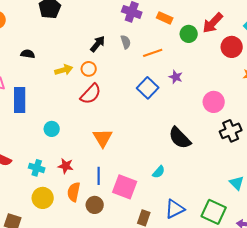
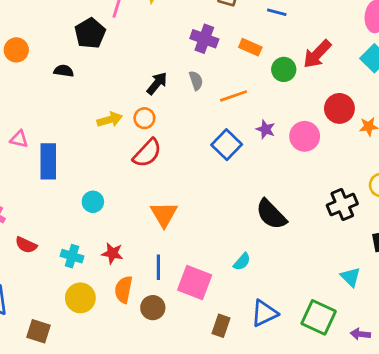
red circle: (232, 47) -> (339, 108), moved
black semicircle: (28, 54) -> (64, 71), moved
pink circle: (214, 102) -> (305, 136), moved

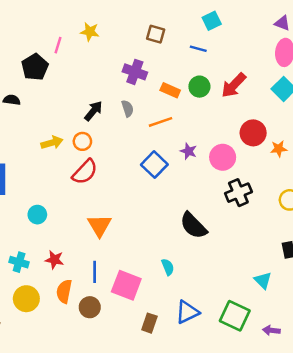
orange rectangle: (250, 47) -> (170, 90), moved
green circle: (284, 69) -> (199, 87), moved
black cross: (342, 205) -> (238, 193), moved
cyan semicircle: (242, 262) -> (168, 267), turned -63

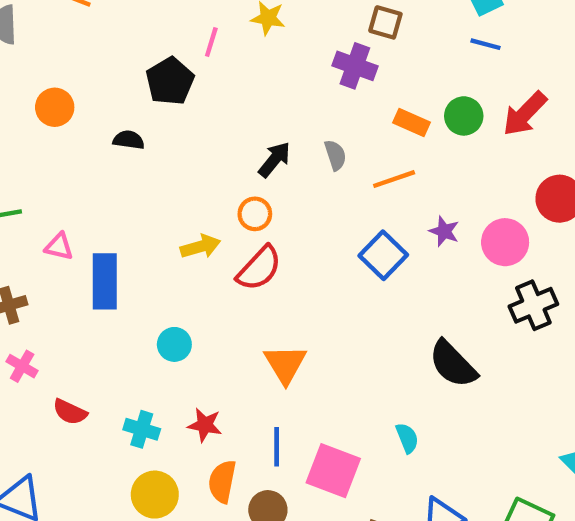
blue line: (198, 49) -> (485, 44), moved
purple cross: (135, 72) -> (355, 66), moved
yellow arrow: (52, 143) -> (200, 247), moved

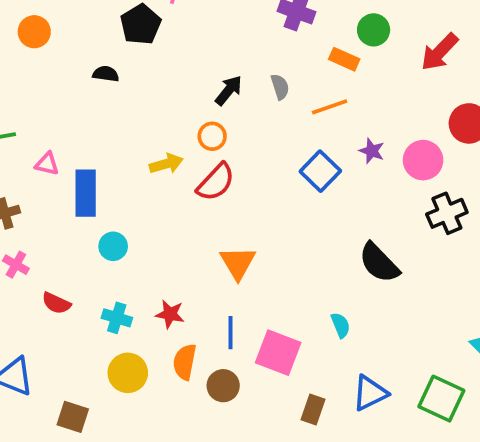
orange circle: (55, 107) -> (34, 32), moved
green circle: (464, 116) -> (374, 30), moved
cyan circle: (174, 344) -> (113, 246), moved

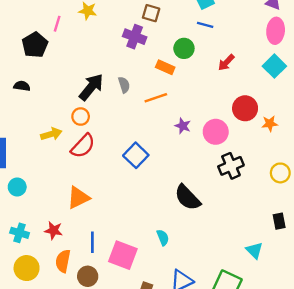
red arrow: (440, 52) -> (226, 62), size x0.7
black semicircle: (106, 74) -> (22, 86), moved
black arrow: (229, 90) -> (91, 87), size x1.4
blue square: (320, 171) -> (136, 155), moved
orange triangle: (238, 263) -> (78, 198), moved, turned 35

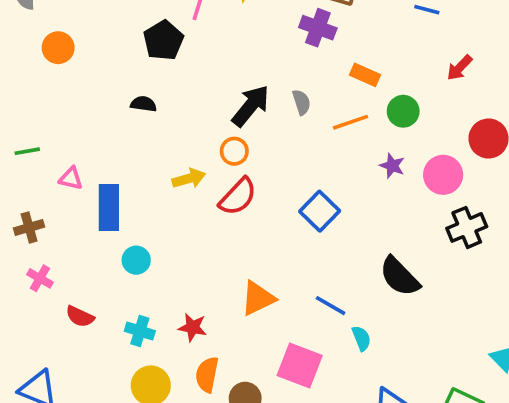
green circle: (184, 48) -> (403, 111), moved
orange triangle: (78, 198) -> (258, 298), moved
blue line: (92, 242) -> (331, 306), moved, turned -60

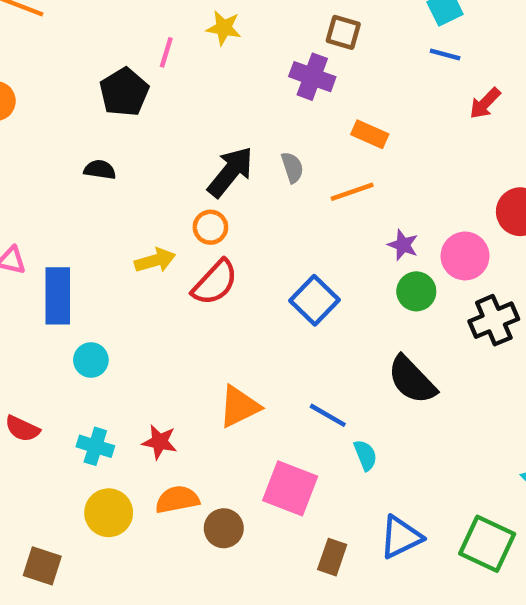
red arrow: (459, 68) -> (485, 103), moved
green circle: (403, 111) -> (416, 291), moved
orange semicircle: (207, 375) -> (177, 499), turned 68

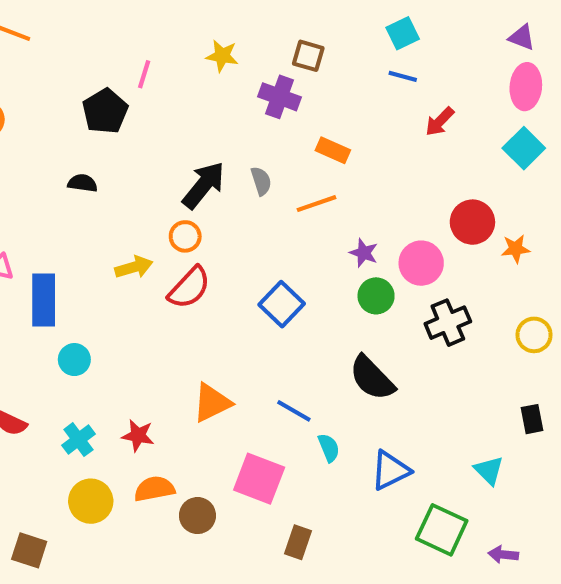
yellow star: (224, 28) -> (222, 56), moved
cyan cross: (95, 446) -> (78, 440), turned 36
blue triangle: (401, 537) -> (390, 470), moved

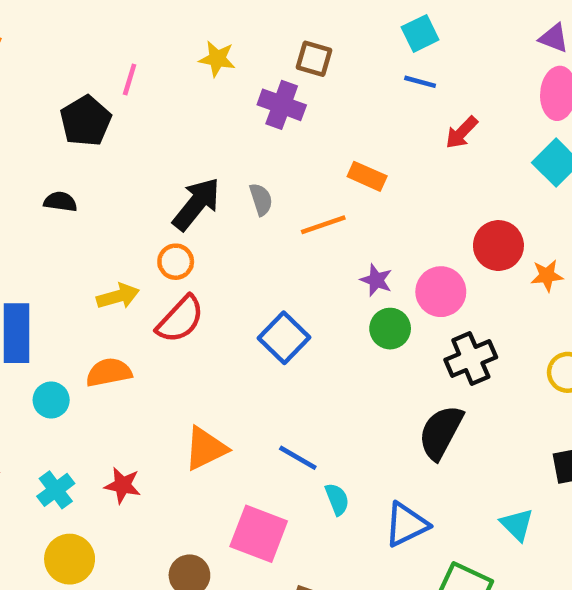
orange rectangle: (333, 150) -> (367, 176), moved
black semicircle: (372, 378) -> (441, 432), moved, turned 72
orange semicircle: (154, 489) -> (109, 372), moved

